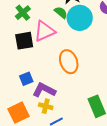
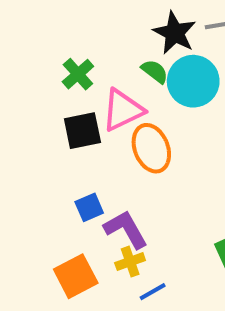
orange ellipse: (69, 62) -> (151, 148), moved
purple L-shape: (44, 90) -> (126, 229), turned 35
yellow cross: (46, 106) -> (130, 262), turned -32

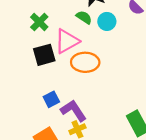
cyan circle: (193, 81) -> (107, 21), size x0.6
orange ellipse: (151, 148) -> (85, 62), turned -64

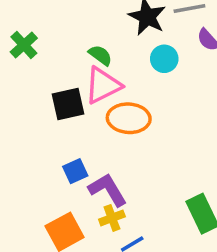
green semicircle: (84, 17) -> (100, 55), moved
green cross: (39, 22) -> (24, 45), moved

